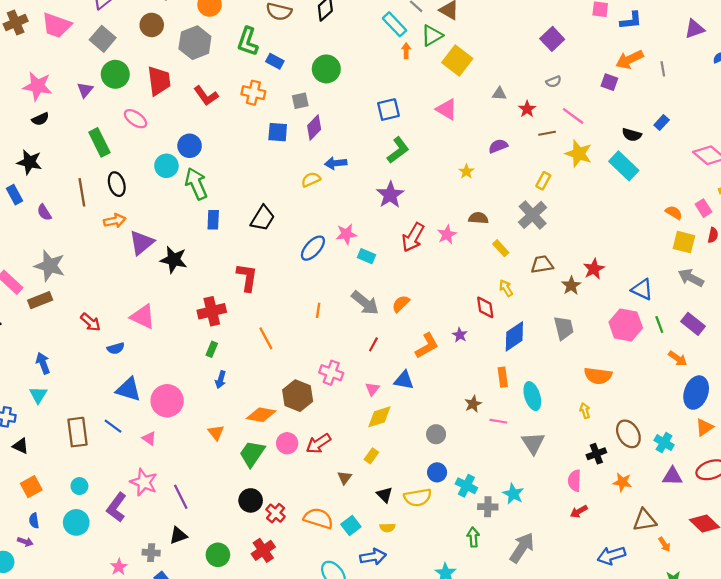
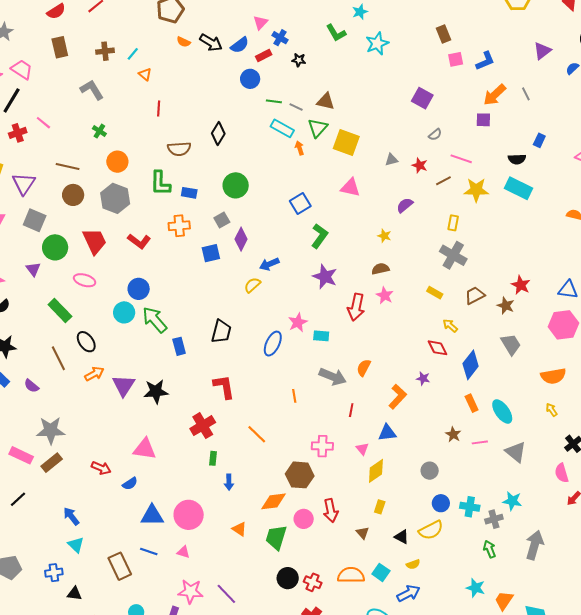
brown semicircle: (478, 218) -> (380, 269), moved
red arrow: (318, 443) -> (331, 511), turned -50

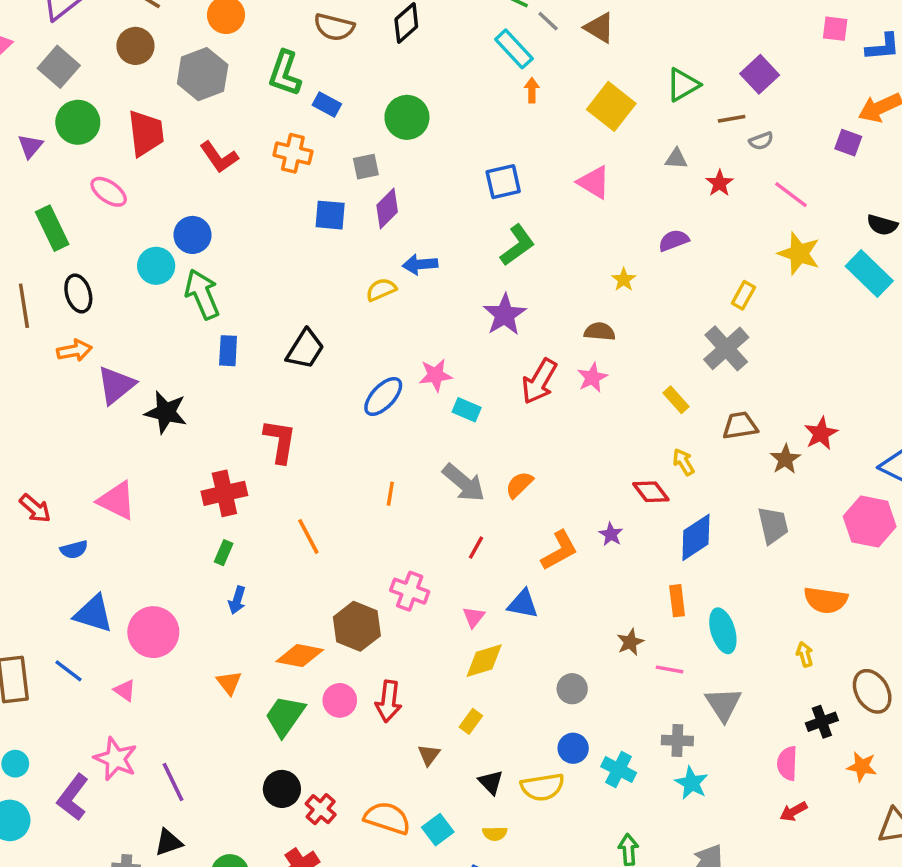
green triangle: (318, 128) -> (683, 85), moved
brown line: (443, 181) -> (732, 119), moved
red diamond: (437, 348) -> (651, 492), turned -30
gray cross: (494, 519) -> (677, 741), moved

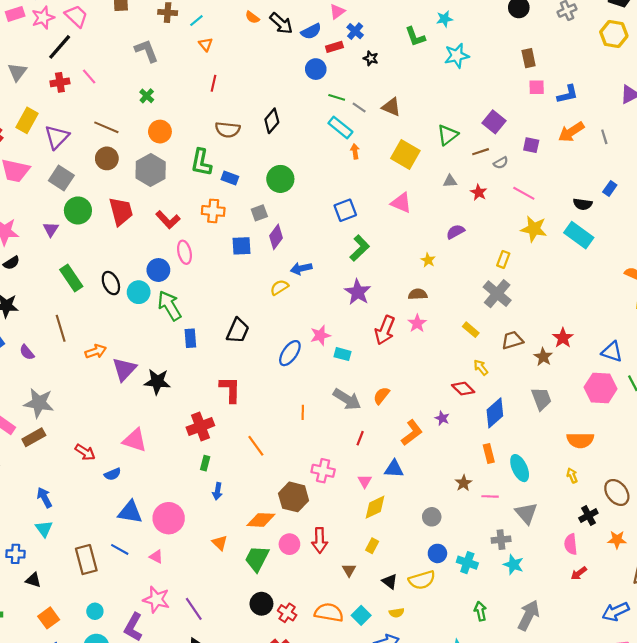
purple square: (848, 143) -> (531, 145), moved
pink ellipse: (109, 192) -> (184, 252), moved, turned 50
black ellipse: (78, 294) -> (111, 283), moved

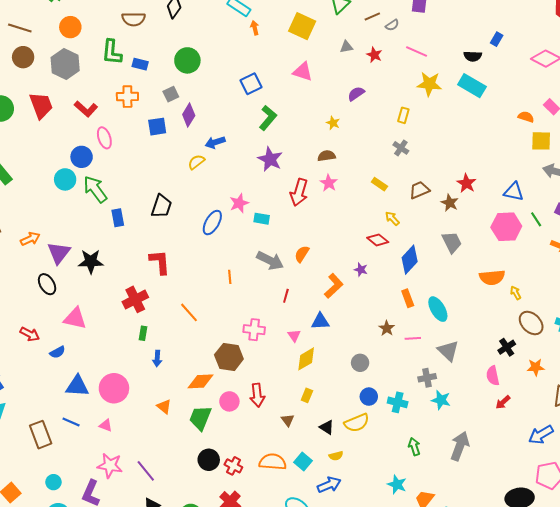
black ellipse: (111, 283) -> (47, 284), moved
gray cross: (497, 294) -> (401, 148), size x0.6
yellow arrow: (572, 475) -> (516, 293), moved

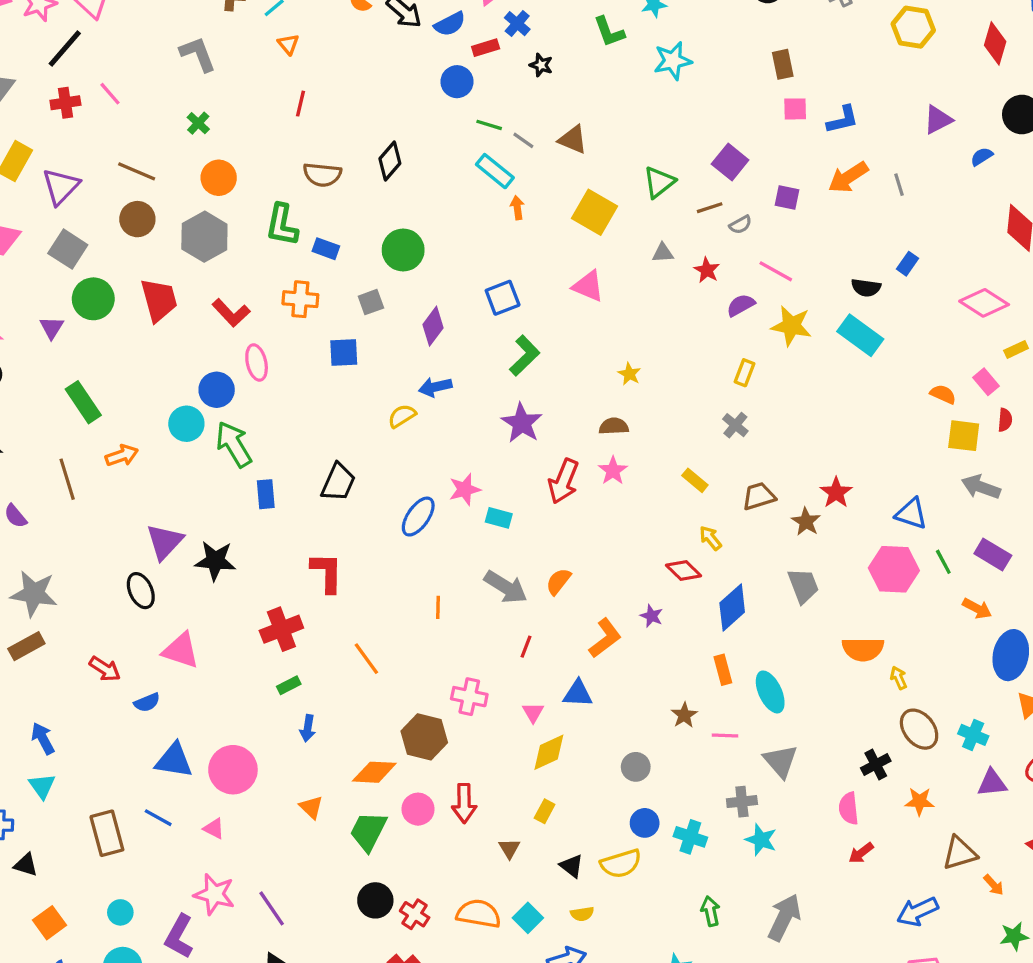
purple semicircle: (356, 94) -> (741, 305), moved
purple diamond: (189, 115) -> (433, 326), moved
orange arrow: (30, 239) -> (122, 455), moved
green rectangle: (143, 333) -> (289, 685), turned 48

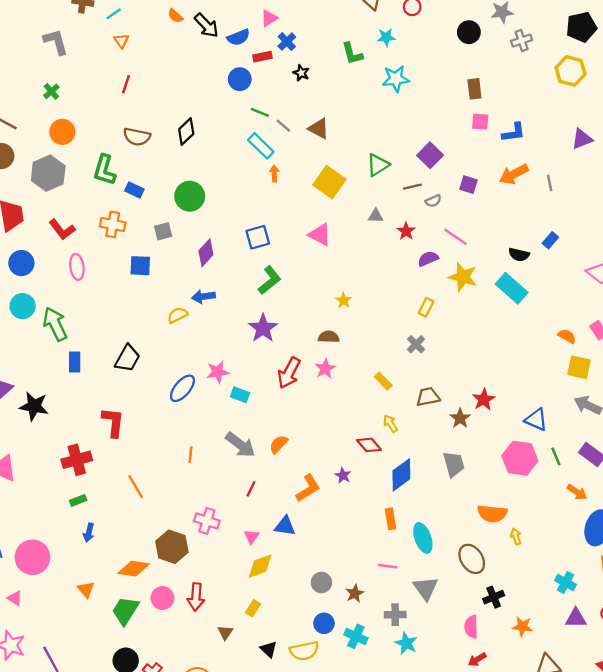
blue circle: (217, 390) -> (21, 263), moved
brown star: (684, 715) -> (355, 593), moved
brown ellipse: (919, 729) -> (472, 559), moved

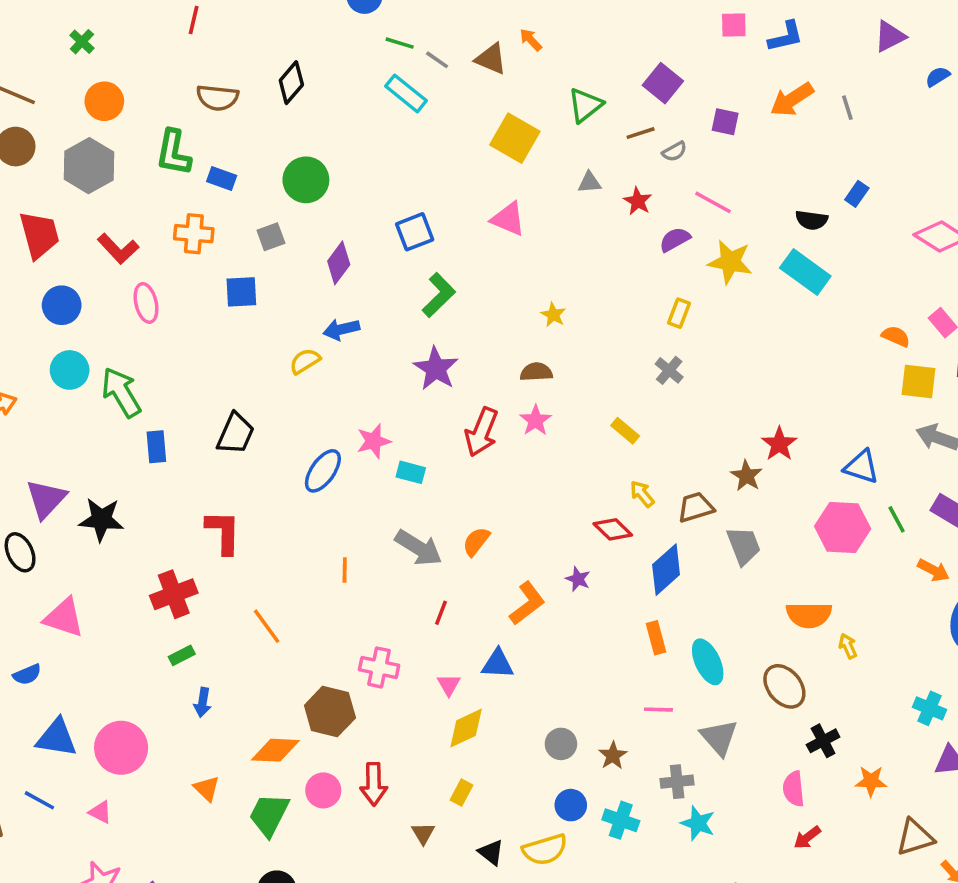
orange arrow: (274, 174) -> (531, 40), moved, turned -35
brown trapezoid: (428, 397) -> (696, 507), moved

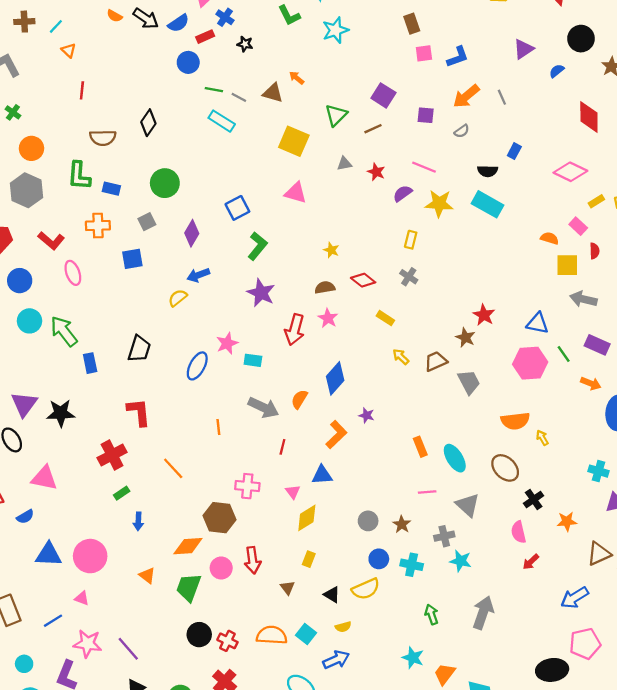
gray semicircle: (674, 151) -> (462, 131), moved
red diamond: (613, 529) -> (363, 280), moved
blue diamond: (666, 570) -> (335, 378), moved
blue line: (39, 800) -> (53, 621), moved, turned -54

